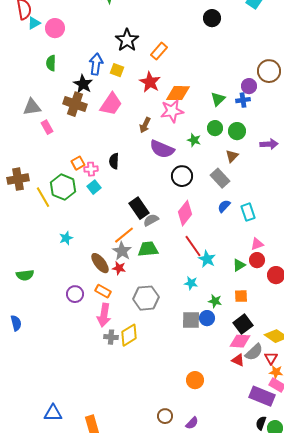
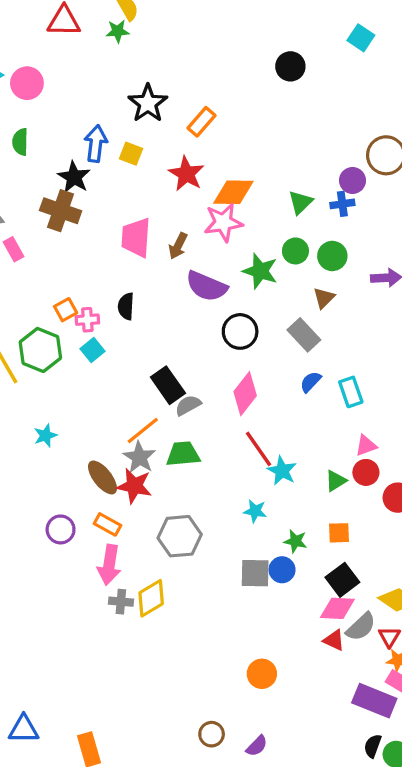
pink trapezoid: (111, 104) -> (136, 238), moved, turned 150
green star: (194, 140) -> (260, 271), size x1.5
red star: (119, 268) -> (134, 486), size x1.5

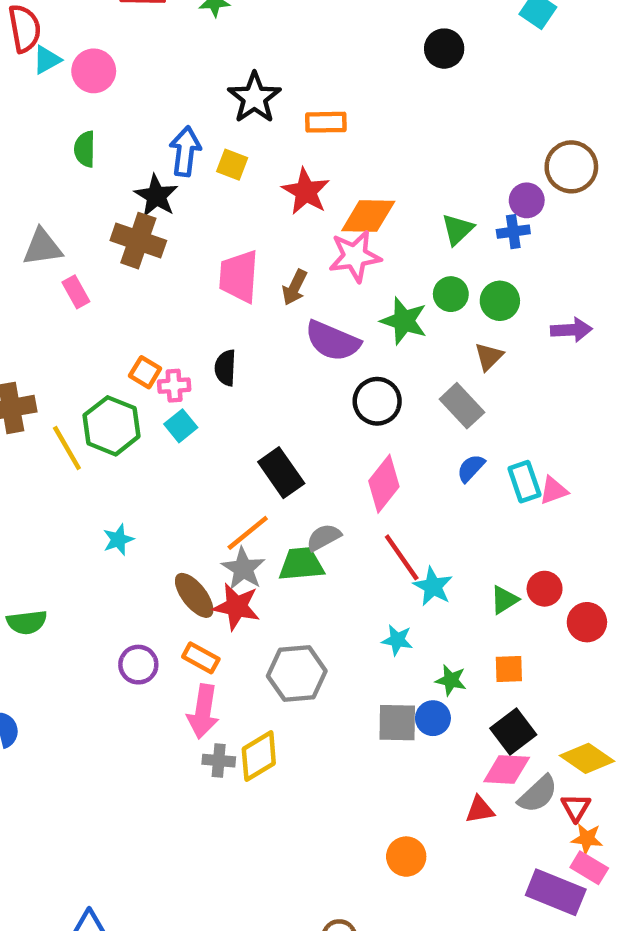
orange rectangle: (201, 122) -> (326, 122), turned 48
orange square: (66, 310) -> (145, 372), turned -30
gray semicircle: (188, 405) -> (324, 537), moved
pink triangle: (366, 446) -> (553, 490), moved
red triangle: (334, 640) -> (480, 810), moved, turned -35

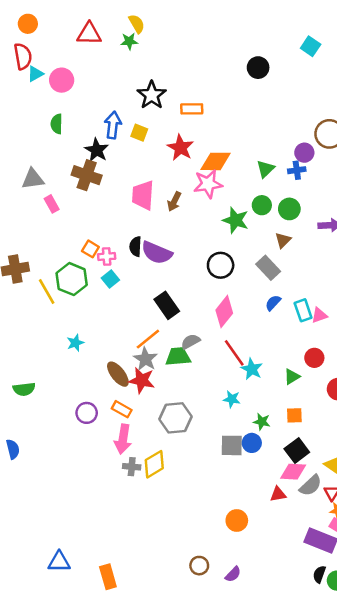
purple semicircle: (333, 341) -> (157, 253), moved
red circle: (545, 589) -> (314, 358), moved

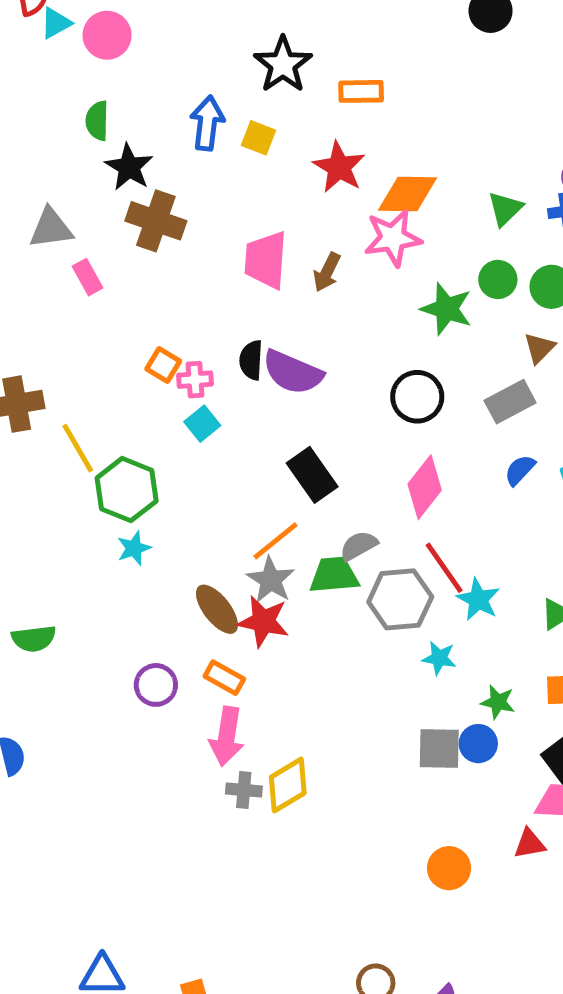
black star: (97, 150) -> (129, 167), moved
gray rectangle: (268, 268) -> (510, 402), turned -75
green hexagon: (72, 279) -> (127, 490), moved
gray hexagon: (175, 418) -> (400, 599), moved
orange circle: (237, 520) -> (449, 868), moved

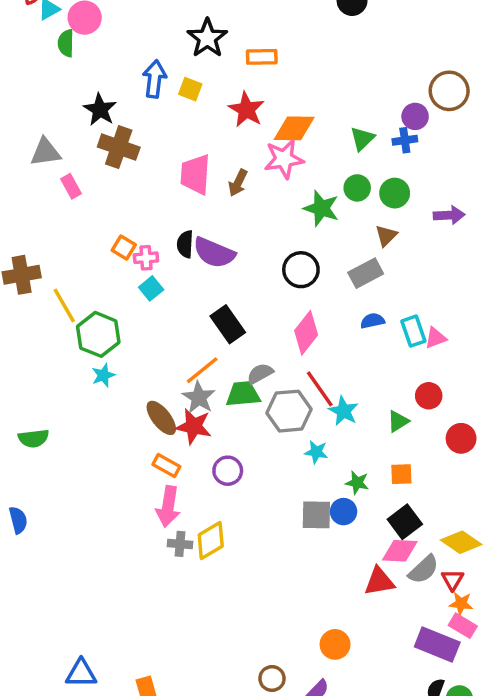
green semicircle: (97, 121) -> (66, 43), moved
blue semicircle: (520, 470) -> (372, 321), turned 35
purple circle: (156, 685) -> (228, 471), moved
red triangle: (530, 844) -> (379, 581), size x1.4
orange circle: (449, 868) -> (335, 644), moved

